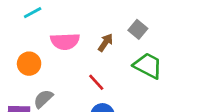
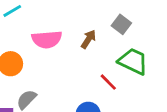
red line: (96, 82) -> (108, 82), moved

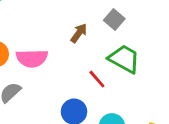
pink semicircle: (47, 39) -> (32, 58), moved

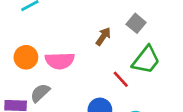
green trapezoid: (124, 59) -> (146, 60), turned 100

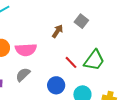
green trapezoid: (146, 60) -> (94, 60), moved
gray semicircle: (40, 93) -> (23, 75), moved

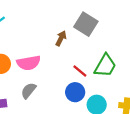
gray square: (81, 21) -> (86, 24), size x1.5
blue circle: (56, 85) -> (75, 92), moved

